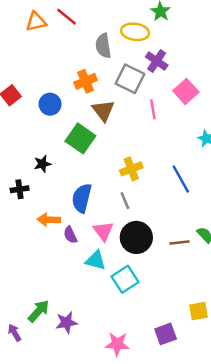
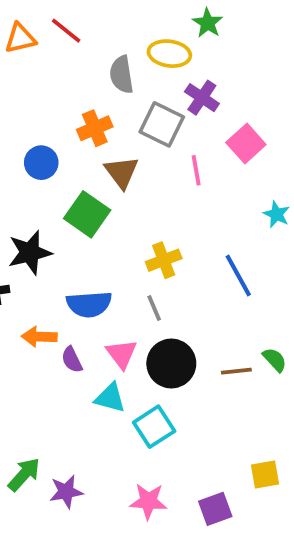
black star: (42, 164) -> (30, 253), size x1.6
blue semicircle: (82, 198) -> (89, 304), turned -108
pink star: (117, 344) -> (148, 501), moved

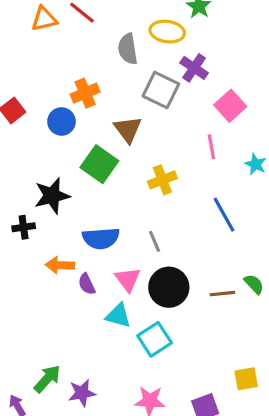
orange cross: (95, 128) -> (85, 93), moved
pink line: (196, 170) -> (211, 147), moved
yellow cross: (164, 260) -> (162, 180), moved

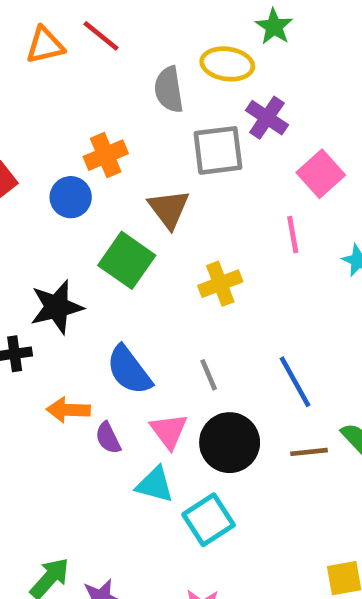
gray square: (161, 90) -> (218, 150), turned -33
blue line: (224, 215) -> (295, 382), moved
blue semicircle: (101, 238) -> (129, 370), turned 57

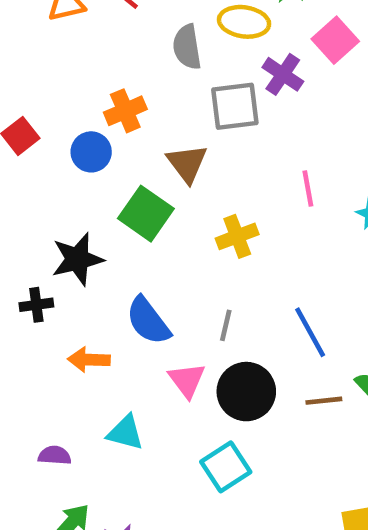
pink square: (321, 174) -> (335, 40), moved
gray line: (209, 375) -> (226, 325), turned 36
purple semicircle: (108, 438) -> (55, 455), moved, turned 120
cyan triangle: (155, 485) -> (125, 433), moved

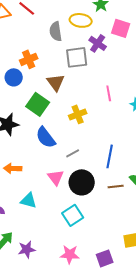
pink square: (335, 40) -> (121, 28), turned -30
blue semicircle: (148, 321) -> (46, 137), moved
gray line: (226, 325) -> (73, 153), turned 48
blue line: (310, 332) -> (110, 156), turned 40

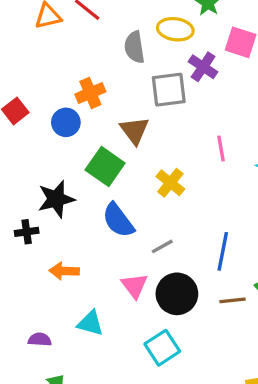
yellow cross: (78, 114) -> (170, 183), turned -30

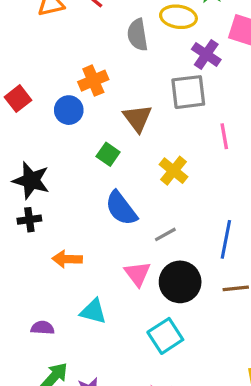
gray square: (169, 90) -> (188, 92), moved
green square: (105, 166) -> (108, 154), size x0.6
black star: (56, 199) -> (31, 180), moved, turned 30

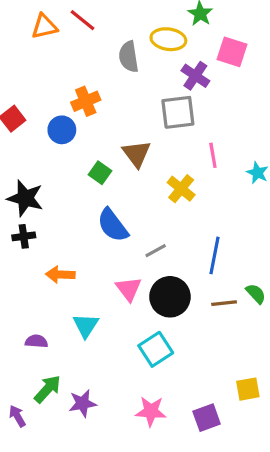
brown triangle: (137, 118) -> (137, 154), moved
yellow cross: (174, 171) -> (181, 189), moved
cyan triangle: (93, 311) -> (86, 325), turned 48

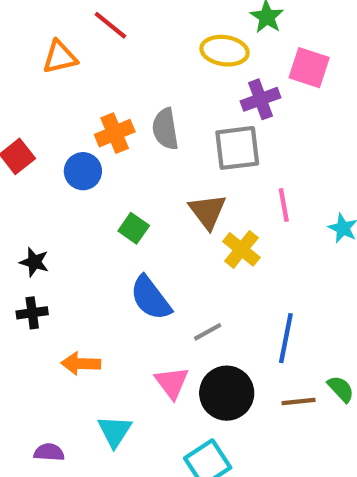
orange triangle: (44, 26) -> (60, 57), moved
gray semicircle: (129, 57) -> (165, 129), moved
purple cross: (195, 76) -> (260, 99), turned 36
brown triangle: (137, 154) -> (208, 211), moved
black star: (25, 198) -> (34, 262), size x0.6

